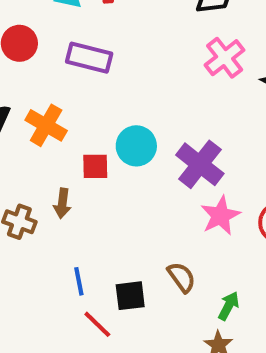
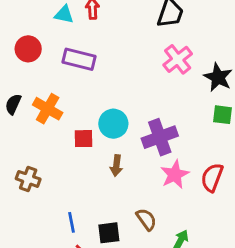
purple cross: (200, 164) -> (160, 137), turned 32
brown arrow: (62, 203) -> (116, 166), moved

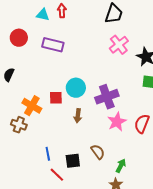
orange cross: (48, 109) -> (32, 106), moved

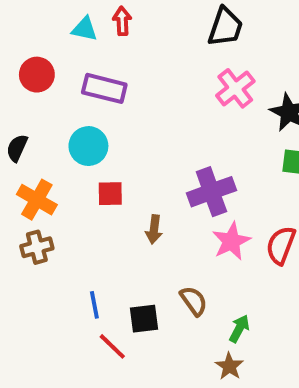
cyan circle: (76, 88) -> (88, 146), moved
orange cross: (32, 106) -> (37, 200), moved
brown cross: (19, 125) -> (37, 247), turned -35

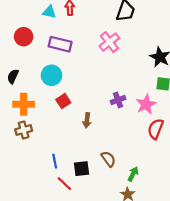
pink cross: (235, 88) -> (109, 42), moved
purple cross: (211, 192) -> (118, 100), size x0.6
red square: (110, 194) -> (63, 101), turned -32
orange cross: (37, 200) -> (24, 104), turned -30
pink star: (231, 241) -> (146, 104), moved

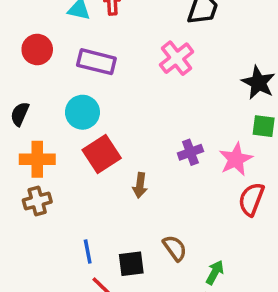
red square: (63, 101) -> (102, 154), size x1.5

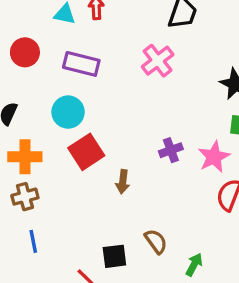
blue line: (88, 251) -> (33, 241), moved

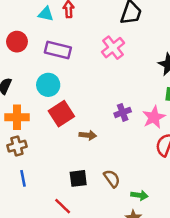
brown arrow: (123, 182) -> (88, 135), turned -91
black square: (114, 256) -> (78, 178), moved
green arrow: (194, 265) -> (139, 195), turned 70

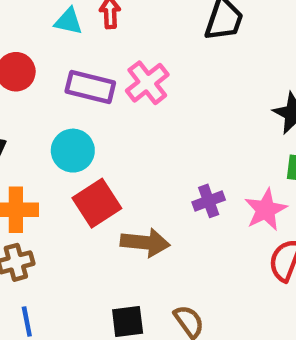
pink cross: (113, 48) -> (147, 83), moved
brown arrow: (88, 135) -> (145, 243), size x1.5

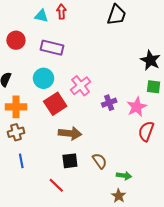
pink cross: (147, 83) -> (81, 86), moved
brown arrow: (145, 243) -> (70, 133), moved

